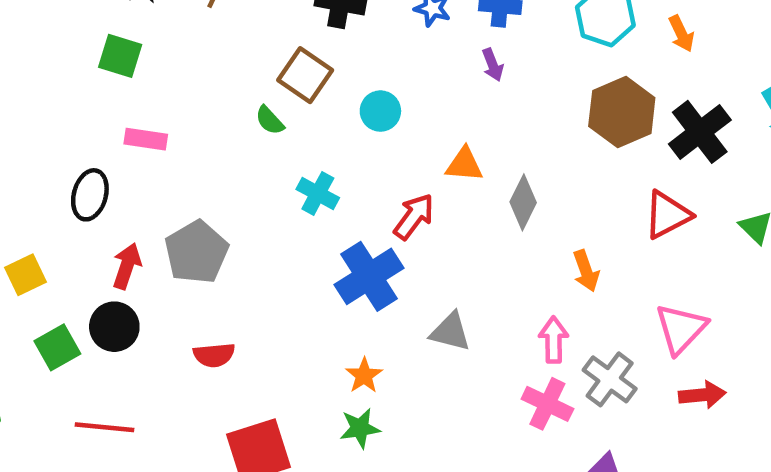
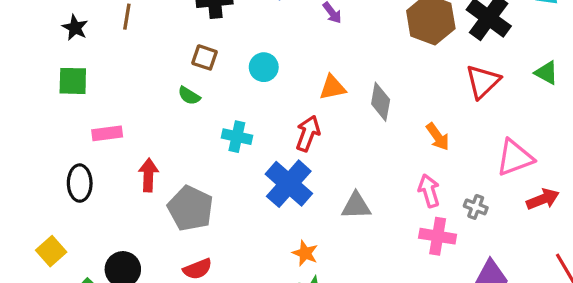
brown square: (305, 75) -> (205, 57), size x0.7
gray pentagon: (196, 252) -> (190, 208), moved
red arrow: (127, 266) -> (148, 175), moved
pink triangle: (681, 329) -> (515, 158), turned 42
gray cross: (610, 379) -> (476, 207), size x0.6

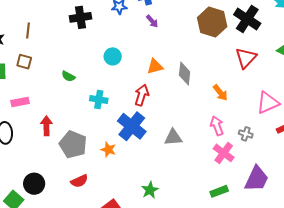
brown square: (205, 57) -> (24, 62), moved
pink cross: (438, 236) -> (224, 153), turned 30
orange star: (305, 253) -> (108, 150), moved

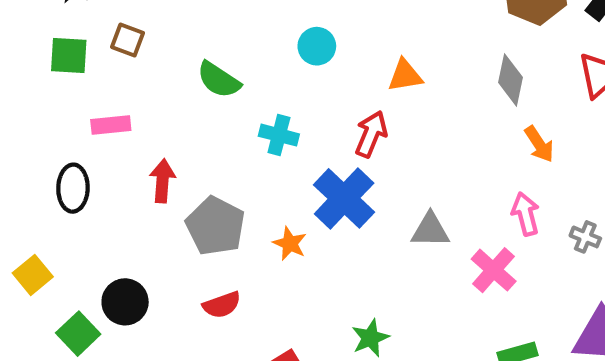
gray diamond: (185, 73) -> (510, 80), moved
green semicircle: (68, 76) -> (219, 80), size x1.5
pink cross: (224, 153) -> (494, 270), moved

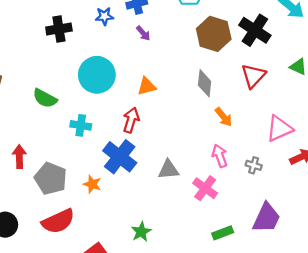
cyan circle: (317, 46) -> (97, 75), size x1.8
red semicircle: (222, 305) -> (58, 221), size x1.6

